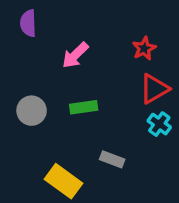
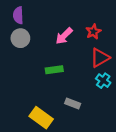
pink arrow: (75, 55) -> (64, 36), moved
gray circle: (32, 111) -> (20, 38), moved

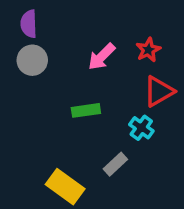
cyan cross: (103, 81) -> (141, 128), moved
gray rectangle: (73, 104) -> (115, 164), turned -64

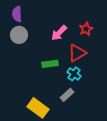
red triangle: (159, 91) -> (77, 53), moved
cyan cross: (141, 128) -> (74, 74), moved

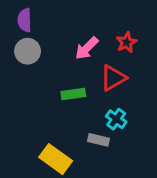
cyan cross: (74, 74) -> (116, 119), moved
gray rectangle: (67, 95) -> (98, 140), turned 56

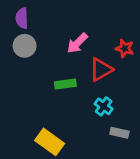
red star: (127, 42) -> (125, 48), moved, turned -30
gray rectangle: (98, 140) -> (119, 133), moved

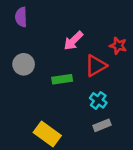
gray circle: (25, 46) -> (24, 64), moved
gray rectangle: (119, 133) -> (102, 125), moved, turned -35

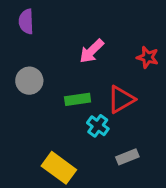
red triangle: (96, 66) -> (121, 99), moved
cyan cross: (98, 100) -> (98, 126), moved

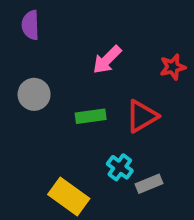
red star: (148, 57) -> (173, 67), turned -30
cyan cross: (98, 126) -> (120, 167), moved

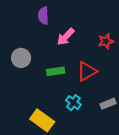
purple semicircle: (30, 25) -> (43, 16), moved
gray rectangle: (149, 184) -> (108, 104), moved

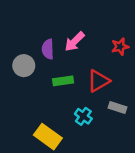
purple semicircle: (43, 16) -> (48, 49), moved
gray rectangle: (108, 104) -> (118, 107), moved, turned 40

